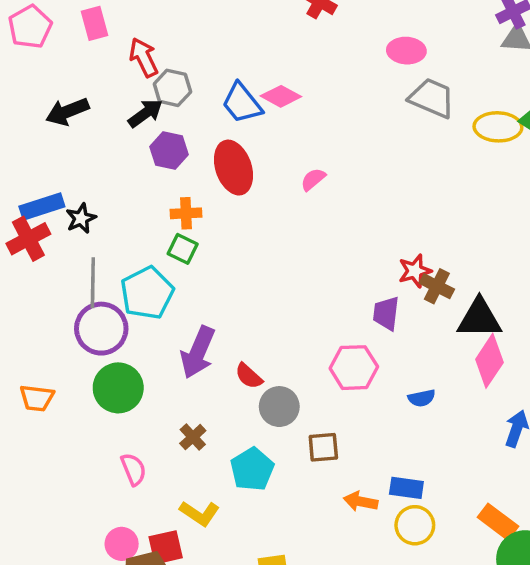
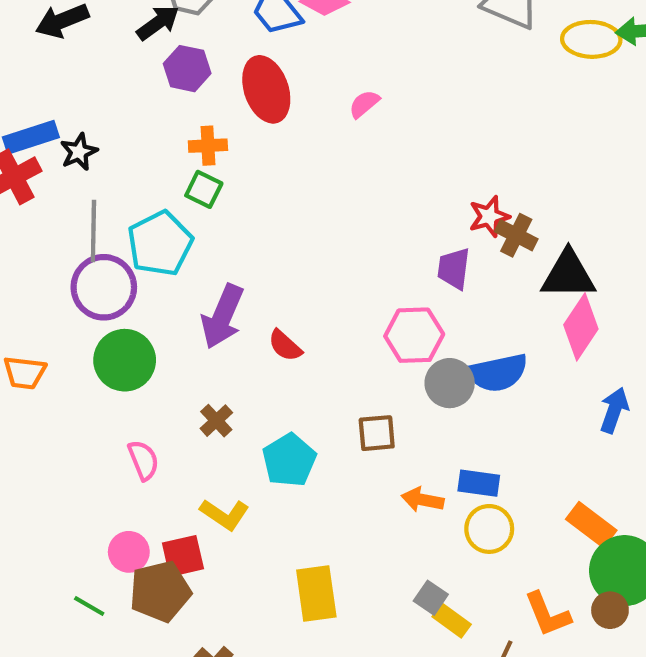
blue semicircle: (422, 398) -> (498, 373), size x1.8
gray circle: (279, 407) -> (450, 383), moved

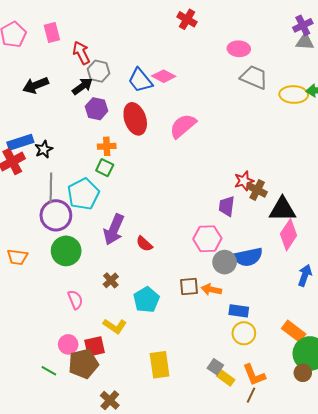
pink semicircle: (364, 104) -> (183, 126), size x1.8
orange arrow: (423, 500) -> (211, 290), moved
orange L-shape: (547, 614) -> (254, 375), moved

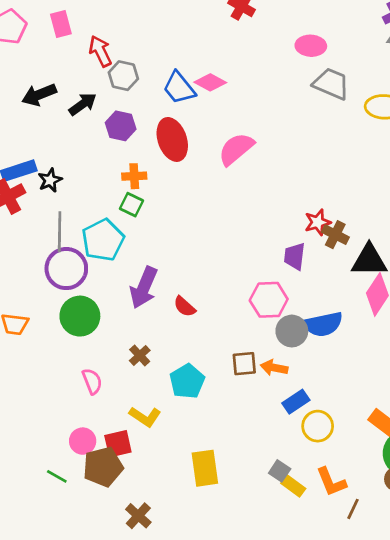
black arrow: (82, 86) -> (83, 104), moved
blue rectangle: (239, 311) -> (296, 402), moved, turned -42
brown line: (251, 395) -> (353, 509), moved

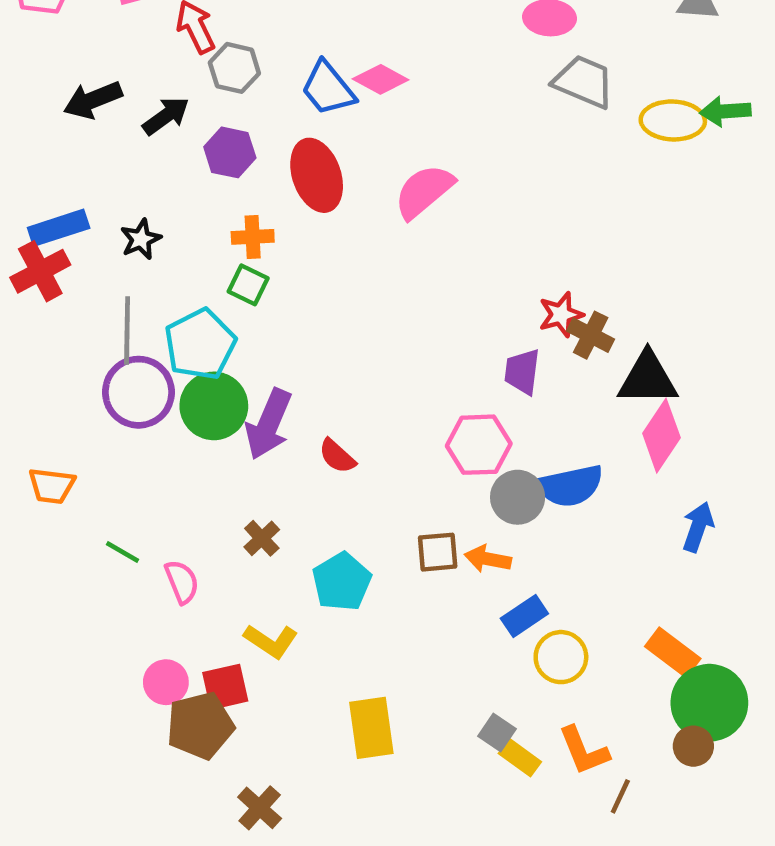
black star: (50, 180) -> (141, 239), moved
green circle: (80, 316) -> (214, 406), moved
green line: (57, 476) -> (122, 552), moved

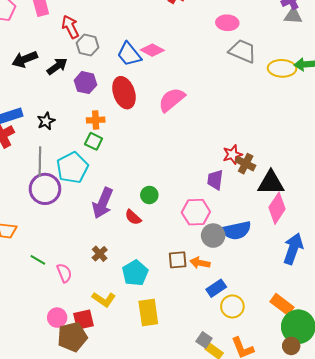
green circle: (214, 406) -> (149, 195), moved, size x0.6
blue arrow: (698, 527) -> (293, 249), size x1.4
yellow rectangle: (371, 728) -> (148, 313), moved

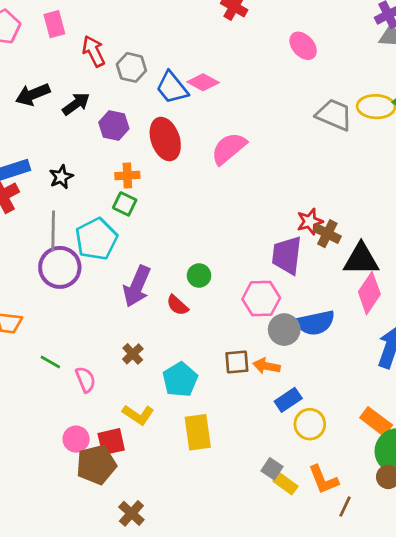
pink ellipse: (227, 23) -> (303, 46), turned 45
gray hexagon: (88, 45) -> (131, 67), moved
gray trapezoid: (243, 51) -> (334, 115), moved
purple trapezoid: (215, 180) -> (287, 255), size x1.4

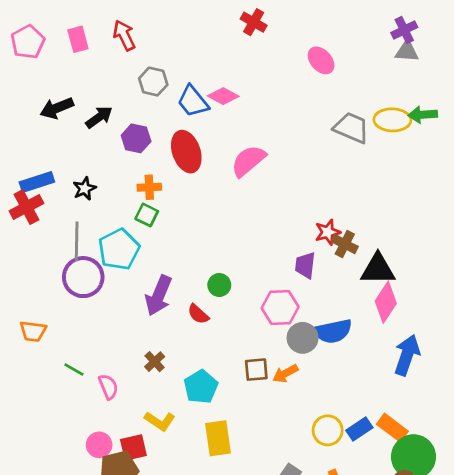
red arrow: (94, 51) -> (124, 35), moved
purple trapezoid: (287, 255) -> (305, 265), size x0.7
orange arrow: (267, 366) -> (285, 374), turned -40
blue rectangle: (288, 400) -> (359, 429), moved

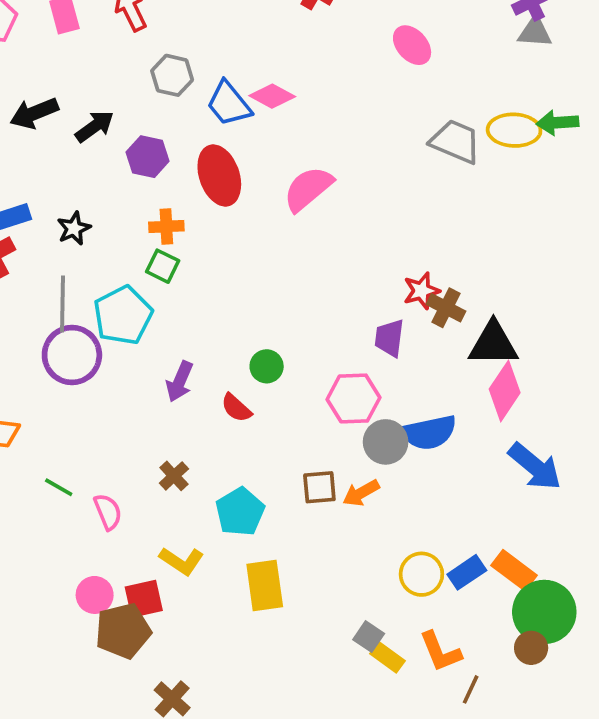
purple arrow: (159, 296) -> (180, 381), size x0.7
blue arrow: (407, 355) -> (535, 466), turned 111

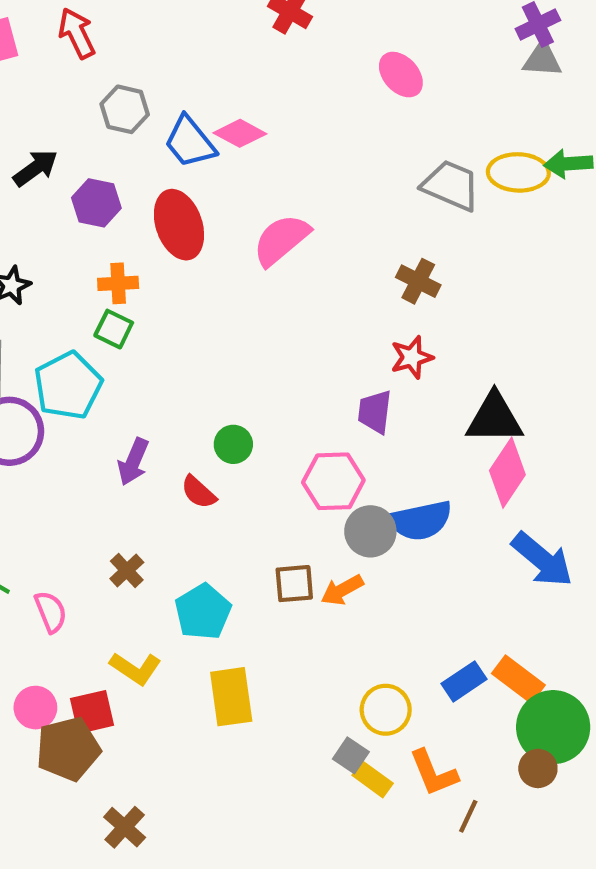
brown cross: (446, 308) -> (418, 281), moved
yellow circle: (421, 574) -> (386, 710), moved

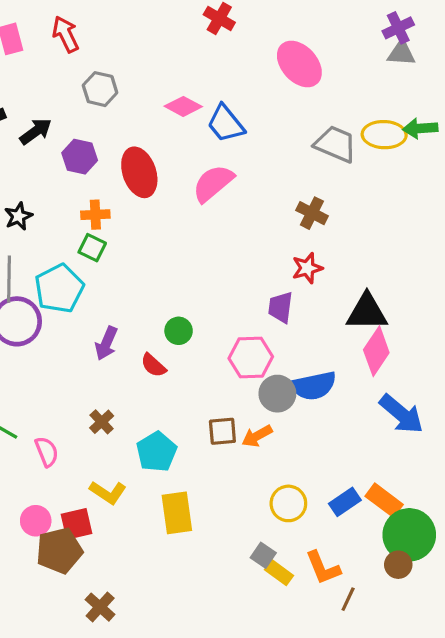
pink ellipse: (401, 75) -> (299, 64), size x1.4
blue trapezoid: (190, 142) -> (226, 124), moved
yellow circle: (386, 710) -> (288, 503), moved

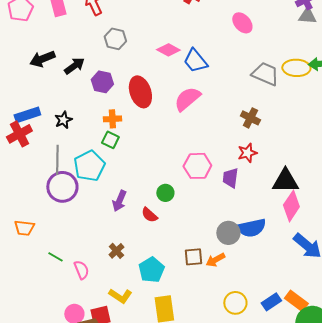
pink ellipse: (299, 64) -> (242, 23), size x0.7
pink hexagon: (251, 357) -> (197, 166), moved

